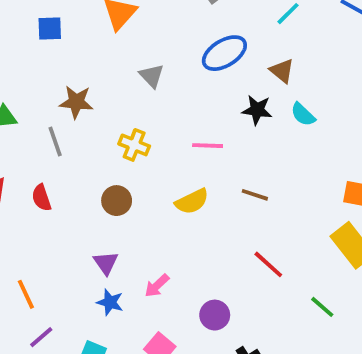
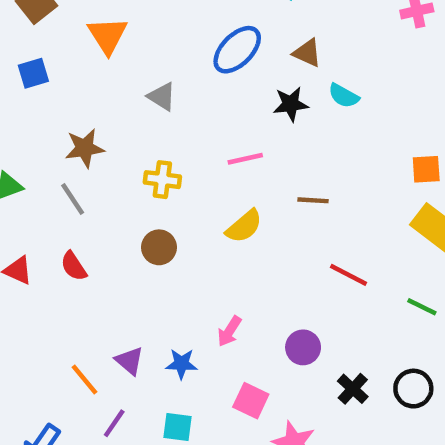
purple triangle: (106, 263) -> (129, 361), moved

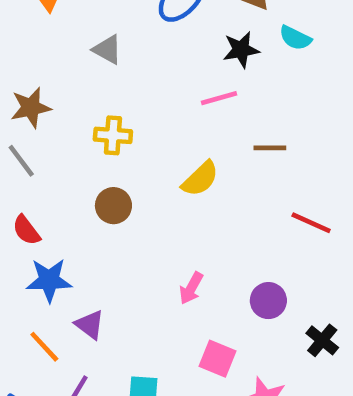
pink line: (245, 159) -> (219, 98), moved
blue star: (181, 364) -> (49, 280), moved, size x1.4

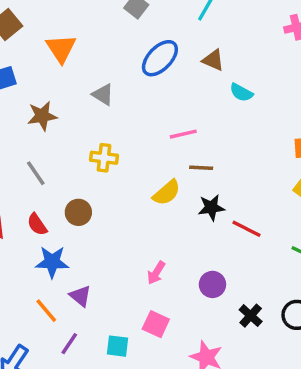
black star: (241, 50) -> (211, 208), moved
brown star: (31, 108) -> (42, 116), moved
brown line: (270, 148) -> (201, 168), moved
brown circle: (113, 206) -> (78, 212), moved
pink square: (218, 359) -> (156, 324), moved

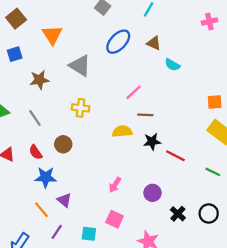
gray triangle: (103, 95) -> (80, 66), size x1.5
pink line: (183, 134) -> (133, 92), turned -30
yellow semicircle: (167, 193) -> (122, 131), turned -144

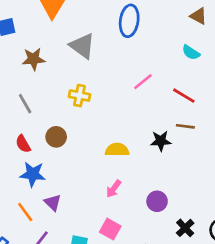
blue ellipse: (118, 42) -> (129, 21), turned -40
brown triangle: (154, 43) -> (198, 16), moved
brown line: (145, 115) -> (185, 126), moved
yellow semicircle: (122, 131) -> (117, 150), moved
red line: (175, 156) -> (184, 96), moved

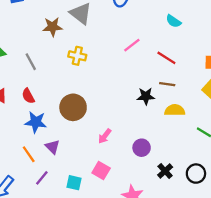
brown star: (33, 59) -> (53, 27), moved
brown circle: (56, 137) -> (73, 107), moved, size x1.5
yellow semicircle: (117, 150) -> (175, 110), moved

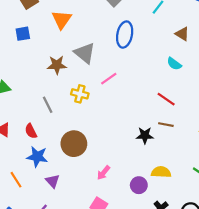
pink line: (132, 45) -> (109, 79), moved
gray line: (31, 62) -> (48, 105), moved
yellow semicircle: (175, 110) -> (161, 172), moved
orange line: (29, 154) -> (16, 180), moved

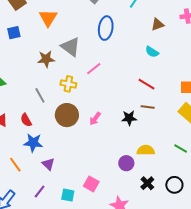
brown triangle: (182, 34) -> (158, 25), turned -48
brown circle: (74, 144) -> (67, 115), moved
pink arrow: (103, 173) -> (95, 119), moved

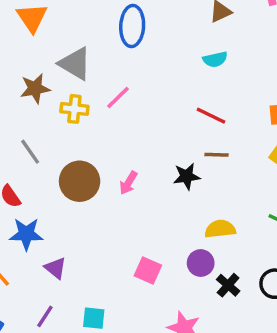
cyan semicircle: (152, 52) -> (215, 59), turned -40
yellow cross: (68, 84) -> (74, 109), moved
purple circle: (126, 163) -> (201, 263), moved
pink square: (91, 184) -> (148, 271), moved

